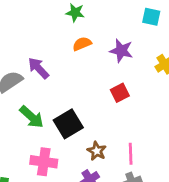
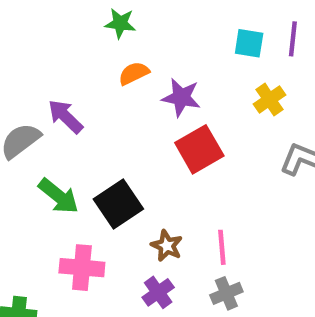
cyan square: (151, 17) -> (249, 43), moved
purple star: (121, 51) -> (181, 97), moved
red square: (120, 93) -> (199, 149), size x1.5

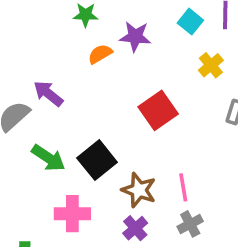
cyan square: (249, 43) -> (190, 22), turned 35
purple star: (181, 97) -> (135, 37), moved
brown star: (167, 246) -> (139, 190), size x1.4

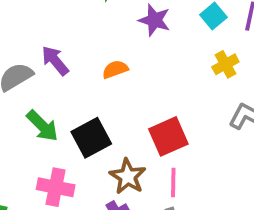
orange semicircle: (100, 54) -> (115, 69), moved
red square: (158, 110) -> (168, 136), moved

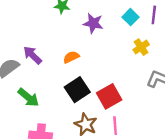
black square: (91, 138) -> (77, 90), moved

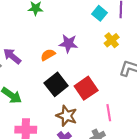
purple star: (93, 23) -> (68, 43), moved
pink line: (115, 126) -> (109, 113), moved

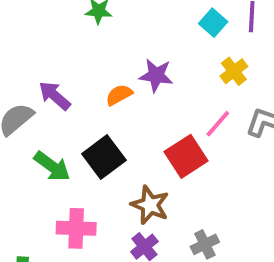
black square: (56, 84) -> (104, 157), moved
pink line: (109, 113) -> (218, 124), moved, turned 49

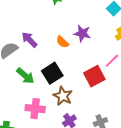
orange semicircle: (119, 95) -> (62, 42), turned -112
brown star: (150, 205) -> (63, 96), moved

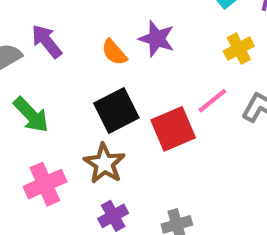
black square: (52, 73) -> (116, 110), moved
pink cross: (35, 109) -> (45, 184), turned -36

